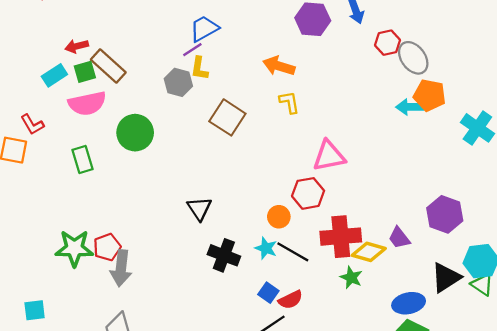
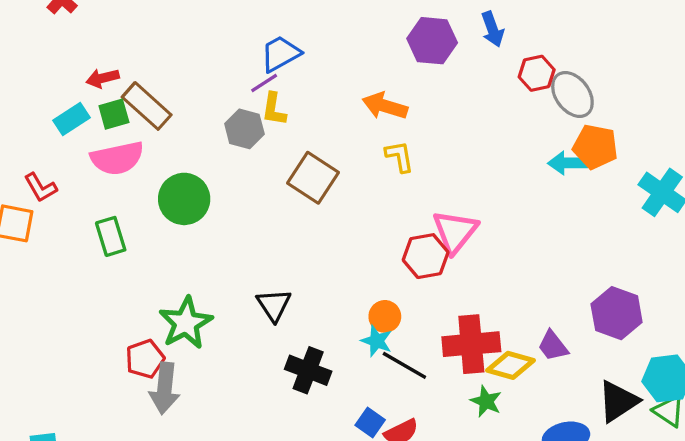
pink triangle: (329, 156) -> (455, 232), turned -40
red hexagon: (308, 193) -> (426, 256), moved
green star: (74, 248) -> (186, 323), moved, turned -30
cyan star: (266, 248) -> (377, 341), moved

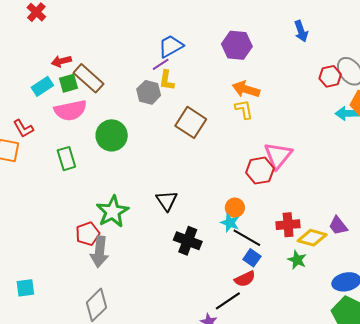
purple hexagon: (432, 41) -> (237, 45), moved
red hexagon: (537, 73) -> (330, 76), moved
orange arrow: (385, 106) -> (246, 89), moved
red cross: (471, 344) -> (288, 225), size x0.7
blue square: (370, 422) -> (252, 258), moved

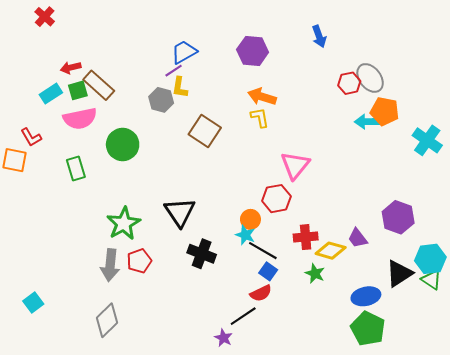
red hexagon: (260, 171) -> (276, 199), moved
black triangle: (167, 201) -> (180, 212), size x1.4
red pentagon: (87, 234) -> (139, 261), moved
cyan square: (25, 288) -> (33, 303), turned -30

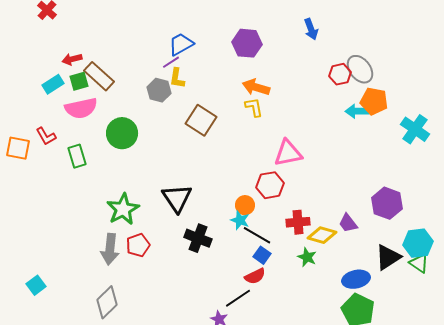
red L-shape: (31, 137) -> (46, 136), moved
pink triangle: (295, 165) -> (288, 153), turned 40

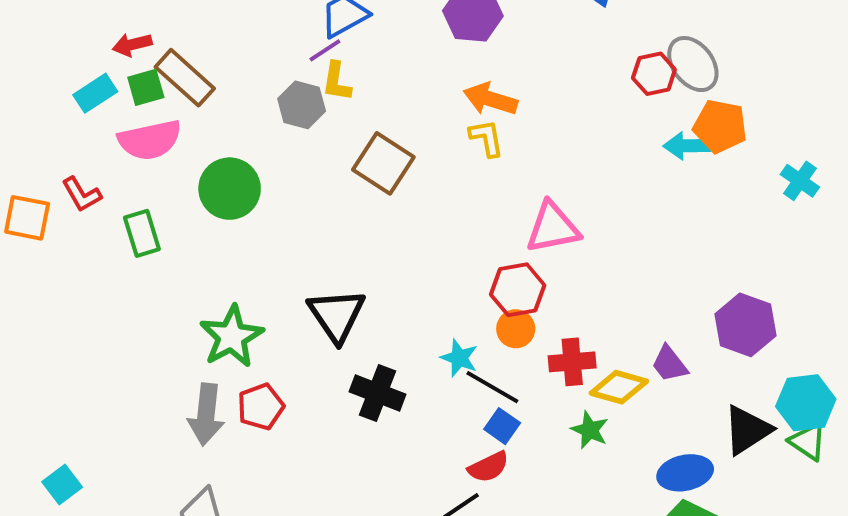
cyan cross: (415, 129) -> (800, 181), size x0.7
orange circle: (245, 205) -> (516, 329), moved

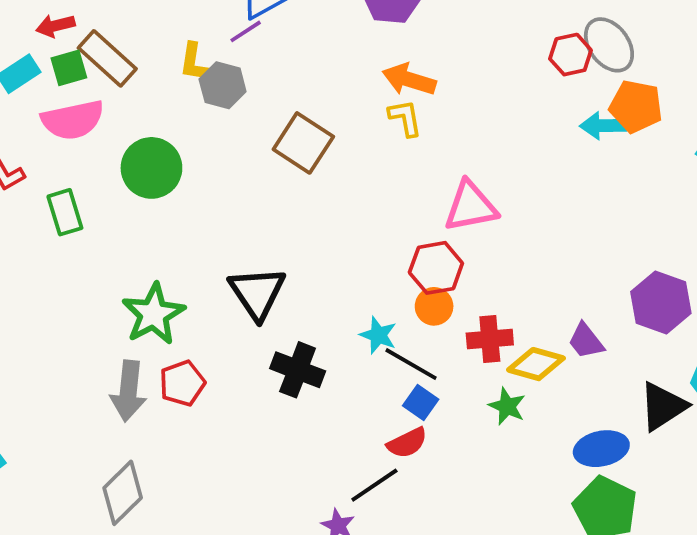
yellow L-shape: (337, 82) -> (194, 62), moved

